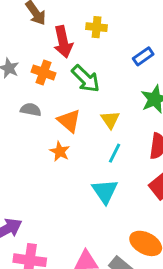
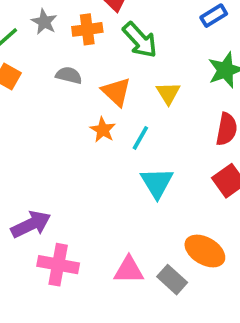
orange cross: (44, 72) -> (87, 29), turned -30
cyan line: (115, 153) -> (140, 138), moved

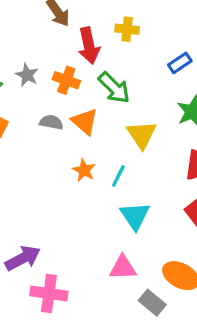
orange cross: (87, 29) -> (66, 80), turned 30
orange triangle: (116, 92) -> (85, 122), moved
yellow triangle: (168, 93) -> (142, 135), size x1.4
pink triangle: (129, 270) -> (123, 268), moved

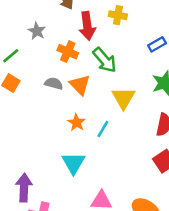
gray star: (27, 75) -> (37, 31), moved
cyan triangle: (135, 216) -> (73, 163), moved
purple arrow: (23, 258) -> (24, 188), turned -64

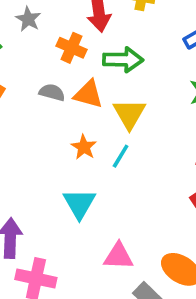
green arrow: (105, 60) -> (123, 60), turned -48
orange triangle: (80, 85) -> (88, 94), turned -30
yellow triangle: (123, 98) -> (129, 114), moved

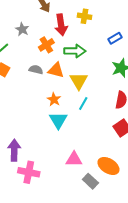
orange cross: (72, 48) -> (46, 45), turned 35
cyan line: (121, 156) -> (83, 104), moved
cyan triangle: (79, 204) -> (58, 120), moved

